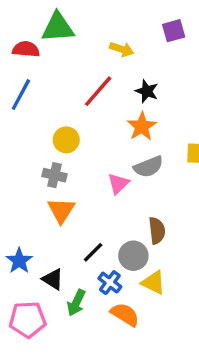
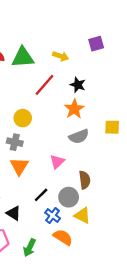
green triangle: (58, 27) -> (23, 57), moved
pink triangle: (118, 184) -> (57, 162), moved
green arrow: (76, 303) -> (30, 248), moved

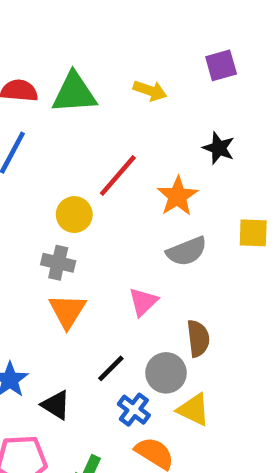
red line: (45, 85) -> (118, 176), moved
black star: (78, 85) -> (219, 148), moved

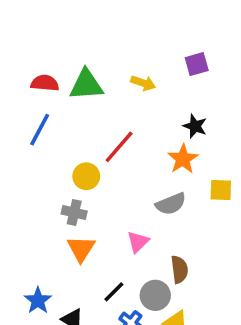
orange star: (177, 196) -> (183, 159), moved

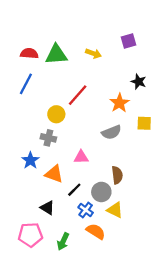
black star: (195, 126) -> (139, 82), moved
pink triangle: (138, 242) -> (81, 157), moved, turned 42
orange triangle: (81, 249) -> (54, 174), moved, turned -42
blue star: (38, 301) -> (30, 160), moved

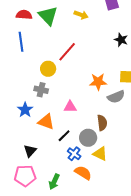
green triangle: (56, 55) -> (48, 16), turned 50
blue line: (26, 84) -> (21, 42), turned -36
orange star: (119, 103) -> (98, 82), moved, turned 30
gray semicircle: (111, 132) -> (116, 97), moved
black triangle: (47, 208) -> (30, 151), moved, turned 40

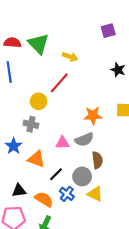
yellow arrow: (81, 15) -> (70, 57), moved
gray semicircle: (116, 97) -> (84, 139), moved
black triangle: (30, 151) -> (19, 191), turned 40
orange semicircle: (83, 173) -> (44, 199), moved

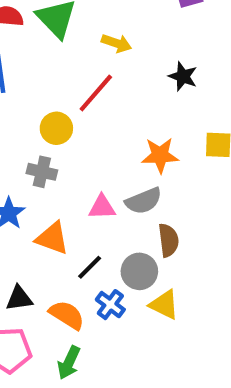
black star: (118, 70) -> (183, 76), moved

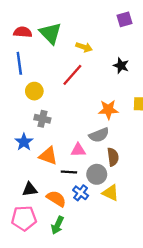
yellow circle: (56, 128) -> (34, 91), moved
pink triangle: (102, 207) -> (78, 150), moved
black line: (90, 267) -> (69, 172), turned 49

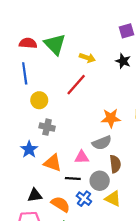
black star: (121, 66) -> (123, 61), moved

